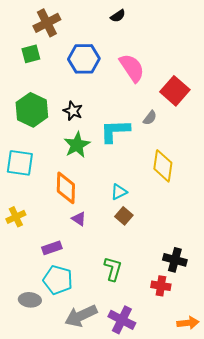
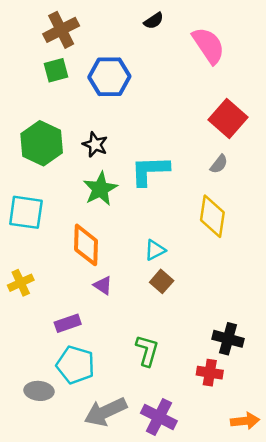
green square: (31, 54) -> (56, 70), moved
pink semicircle: (132, 68) -> (208, 45), moved
gray semicircle: (150, 118) -> (219, 164), moved

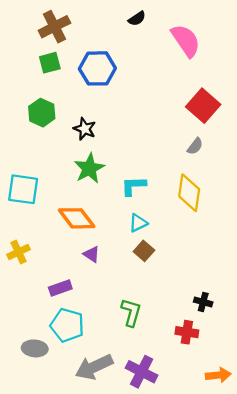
green hexagon: (42, 143) -> (42, 113), moved, size x0.7
cyan L-shape: (150, 171) -> (133, 186), moved, size x0.7
orange diamond: (86, 245) -> (77, 218), turned -39
black cross: (228, 339) -> (203, 302), size x0.7

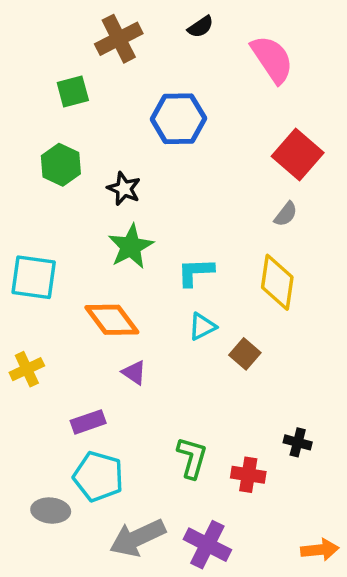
brown cross: (54, 27) -> (119, 39), moved
blue hexagon: (97, 68) -> (178, 119), moved
brown square: (144, 251) -> (245, 354), moved
red cross: (187, 332) -> (248, 475), moved

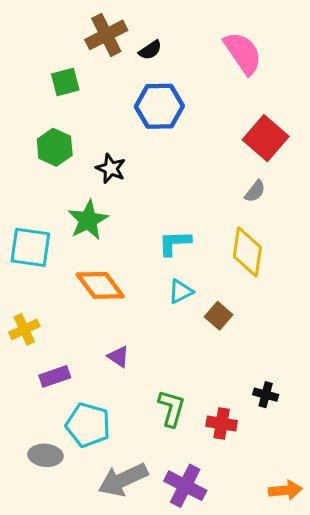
black semicircle: (201, 27) -> (150, 50), moved
green star: (131, 247) -> (88, 220), moved
purple triangle: (134, 373) -> (118, 357), moved
purple rectangle: (88, 422) -> (55, 376), moved

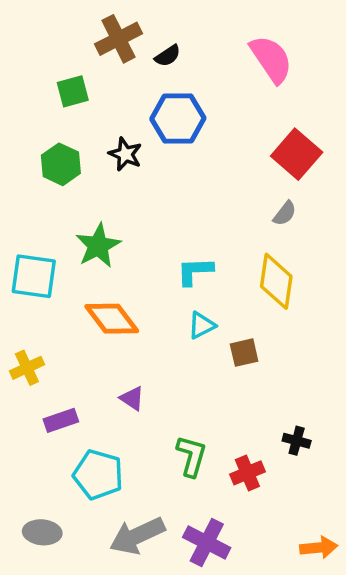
black star: (111, 168) -> (125, 154), moved
brown square: (219, 316) -> (244, 353), turned 36
red cross: (222, 423) -> (247, 473), turned -32
gray ellipse: (46, 455) -> (42, 532), moved

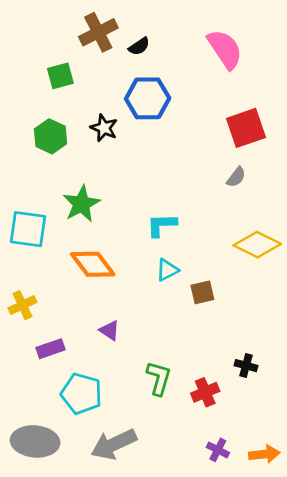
red square: (297, 154) -> (246, 128), turned 30
yellow diamond: (276, 281) -> (257, 245), moved, turned -72
gray ellipse: (42, 532) -> (35, 441), size x1.5
purple cross: (207, 542) -> (218, 450), moved, size x0.6

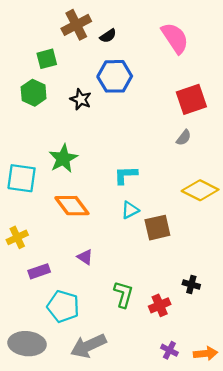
green hexagon: (51, 136) -> (34, 93), moved
brown square: (202, 292) -> (157, 228), size x1.4

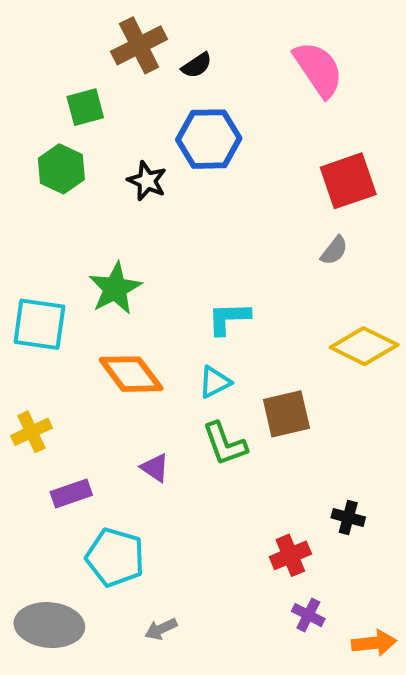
cyan triangle: (130, 210) -> (215, 382), moved
green L-shape: (123, 294) -> (225, 444), moved, turned 144
gray arrow: (88, 346) -> (161, 629), size x0.5
purple cross: (169, 350) -> (308, 615), moved

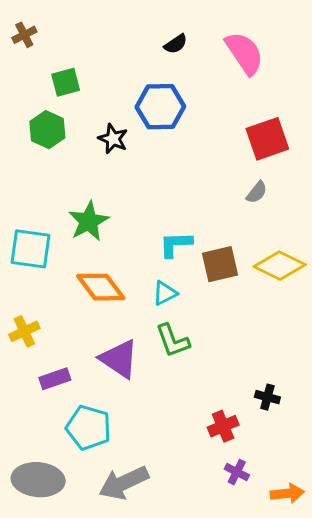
brown cross: (139, 45) -> (24, 35), moved, size x0.6
black semicircle: (197, 65) -> (176, 44), moved
brown square: (286, 414) -> (220, 264), moved
purple triangle: (155, 468) -> (119, 359), size x1.8
gray arrow: (161, 629) -> (124, 483), size x2.0

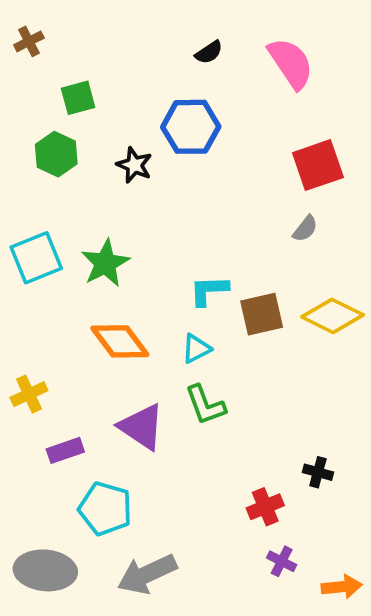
cyan square: (30, 249) -> (36, 258), moved, turned -30

